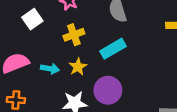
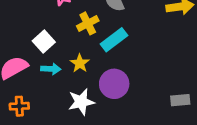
white square: (32, 19) -> (44, 41), moved
yellow cross: (74, 35) -> (88, 23), moved

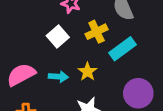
white square: (44, 41) -> (58, 37), moved
purple circle: (114, 84) -> (138, 93), moved

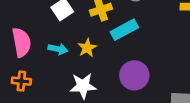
pink semicircle: (21, 75) -> (21, 42), turned 100

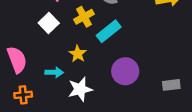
cyan arrow: (58, 49) -> (54, 72), moved

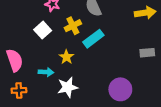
purple circle: (125, 71) -> (120, 89), moved
gray rectangle: (171, 85) -> (147, 53), moved

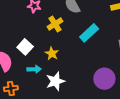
white square: (43, 30) -> (25, 47), moved
cyan rectangle: (93, 39) -> (89, 33), moved

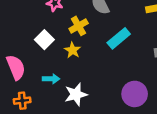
white square: (25, 47) -> (44, 40), moved
yellow star: (52, 53) -> (73, 50), moved

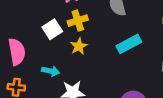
yellow cross: (79, 26) -> (78, 21), moved

